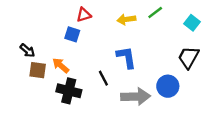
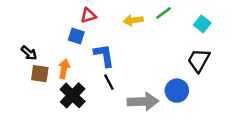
blue L-shape: (126, 57) -> (104, 55), moved
orange arrow: (61, 65) -> (64, 69), turned 60
black cross: (69, 91) -> (73, 95), turned 30

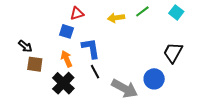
cyan square: (202, 24) -> (176, 12), moved
orange arrow: (64, 69) -> (66, 59), moved, turned -35
gray arrow: (143, 102) -> (125, 88), turned 30

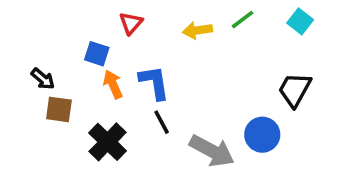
red triangle: (77, 14) -> (131, 23), turned -32
blue square: (66, 31) -> (97, 54), moved
orange arrow: (66, 59) -> (113, 84), moved

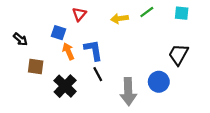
cyan square: (300, 21) -> (182, 13), turned -32
black arrow: (43, 79) -> (20, 39), moved
gray arrow: (212, 151) -> (128, 92), turned 60

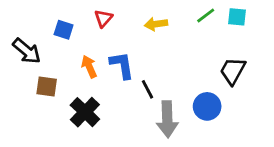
green line: (147, 12) -> (206, 15), moved
blue square: (59, 33) -> (64, 30), moved
black arrow: (20, 39) -> (27, 51), size x1.5
black line: (98, 74) -> (147, 89), moved

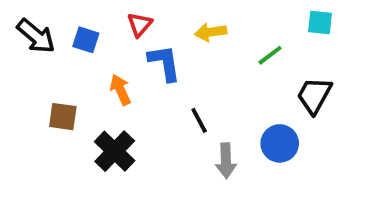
green line: (206, 15) -> (270, 55), moved
black arrow: (27, 51) -> (36, 36), moved
blue L-shape: (122, 65) -> (165, 63), moved
gray arrow: (167, 119) -> (226, 161), size x0.7

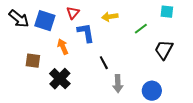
blue square: (86, 40) -> (45, 21), size x1.5
blue circle: (280, 143) -> (152, 91), moved

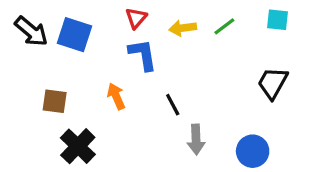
red triangle: (73, 13) -> (136, 18), moved
green line: (141, 29) -> (224, 26), moved
orange arrow: (63, 47) -> (116, 96), moved
black cross: (60, 79) -> (78, 146), moved

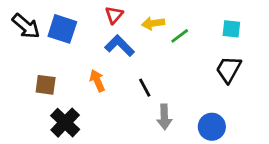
cyan square: (278, 20) -> (231, 29), moved
green line: (224, 26) -> (180, 36), moved
blue L-shape: (143, 55) -> (120, 46), turned -36

